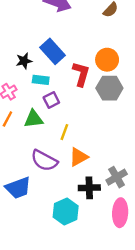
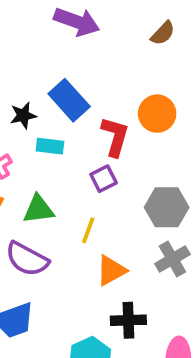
gray hexagon: (109, 88) -> (167, 207), moved
purple square: (51, 100) -> (104, 179), moved
purple semicircle: (44, 161) -> (27, 259), moved
gray cross: (117, 177) -> (172, 259), moved

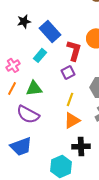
black star: (23, 115) -> (24, 21), moved
cyan rectangle: (50, 146) -> (40, 55), turned -56
yellow line: (88, 230) -> (70, 99), moved

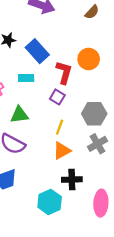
cyan rectangle: (40, 55) -> (26, 78), turned 48
purple square: (68, 72) -> (57, 97), turned -32

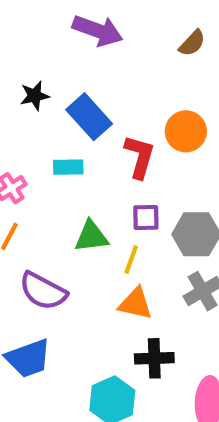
purple square: (57, 97) -> (146, 218), moved, turned -32
green triangle: (19, 115) -> (91, 236), moved
orange triangle: (62, 151) -> (135, 304), turned 42

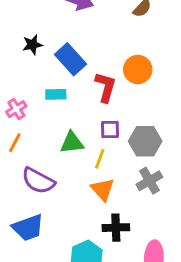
orange triangle: (135, 304) -> (103, 190), turned 35

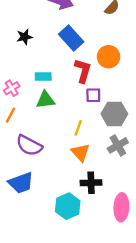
blue rectangle: (70, 59) -> (71, 38), moved
purple square: (110, 130) -> (93, 95), moved
green triangle: (72, 143) -> (45, 100), moved

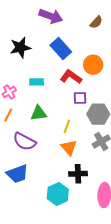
black star: (24, 37) -> (20, 47), size x1.5
red L-shape: (83, 71) -> (71, 77), turned -70
green triangle: (45, 100) -> (39, 113), moved

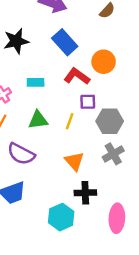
yellow line: (67, 126) -> (70, 121), moved

